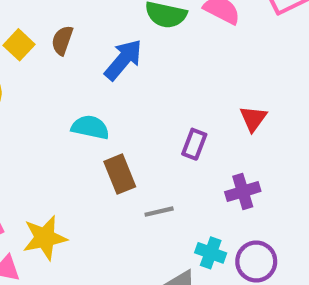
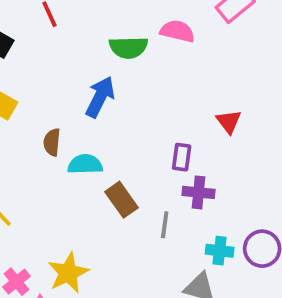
brown semicircle: (62, 40) -> (52, 142), moved
purple cross: (243, 192) -> (199, 192), moved, turned 36
gray line: (159, 212) -> (165, 225), turned -56

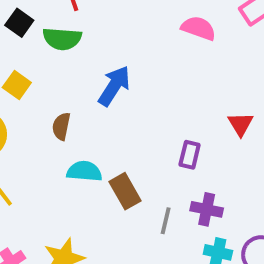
green semicircle: (128, 48) -> (62, 39), moved
cyan semicircle: (85, 164) -> (84, 171), moved
purple cross: (199, 192) -> (207, 209), moved

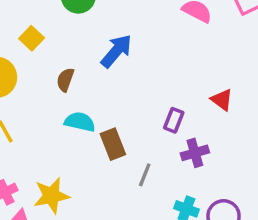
red triangle: (240, 124) -> (222, 100), turned -30
purple cross: (207, 209) -> (195, 153), moved, turned -36

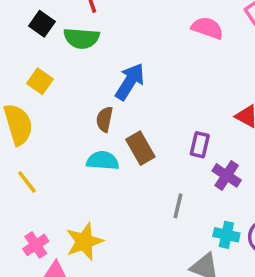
brown semicircle: (65, 80) -> (105, 119), moved
brown rectangle: (113, 144) -> (140, 148), moved
purple cross: (195, 153) -> (227, 175), turned -32

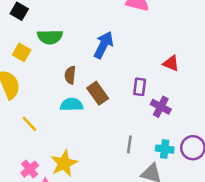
green semicircle: (81, 38) -> (50, 37), moved
blue arrow: (130, 82) -> (104, 45), moved
yellow line: (27, 182) -> (29, 124), moved
gray line: (178, 206) -> (129, 144), moved

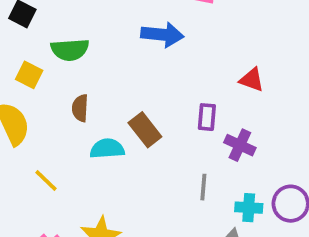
blue arrow: (104, 45) -> (162, 35), moved, turned 72
brown semicircle: (70, 75) -> (80, 108), moved
gray line: (129, 144) -> (203, 187), moved

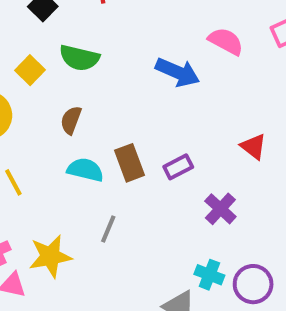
purple rectangle: (207, 117) -> (178, 167), moved, turned 40
gray line: (203, 187) -> (108, 229), moved

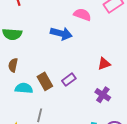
red triangle: (253, 147) -> (104, 64), turned -48
purple cross: (220, 209) -> (103, 95), moved

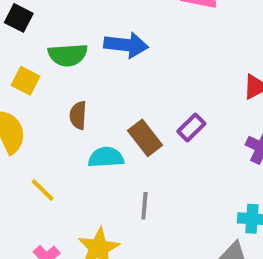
blue arrow: (61, 33) -> (126, 45), moved

